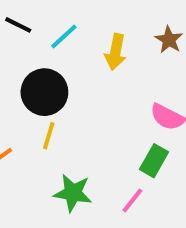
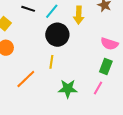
black circle: (44, 92) -> (57, 35), moved

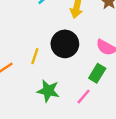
black circle: (57, 35) -> (65, 44), moved

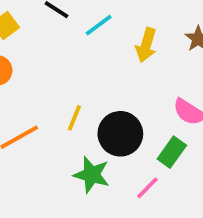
black circle: (65, 44) -> (120, 134), moved

